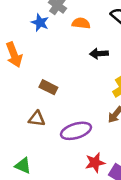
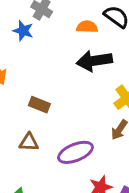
orange semicircle: (81, 23) -> (87, 27), moved
black arrow: (99, 54) -> (94, 61), size x1.6

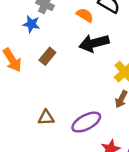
orange semicircle: (87, 27) -> (85, 15), turned 36
brown rectangle: (39, 105) -> (47, 56), moved, turned -66

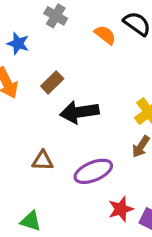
blue star: (31, 24) -> (18, 43), moved
black arrow: (94, 43) -> (79, 112), moved

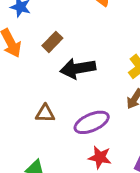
red star: (121, 209) -> (100, 157), moved, turned 30

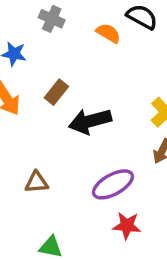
brown triangle: (45, 114) -> (37, 182), moved

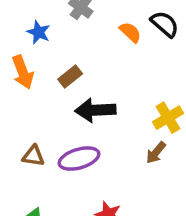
purple ellipse: (113, 184) -> (79, 159), moved

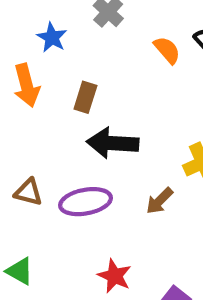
brown rectangle: (70, 76) -> (85, 97), turned -40
brown arrow: (156, 153) -> (160, 201), moved

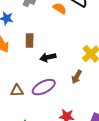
black arrow: (113, 143) -> (48, 57), size x0.7

